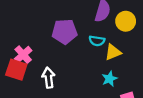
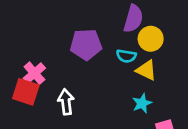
yellow circle: (126, 21) -> (151, 39), moved
yellow triangle: (113, 52) -> (146, 70), turned 48

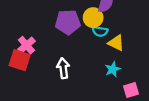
yellow circle: (151, 39) -> (93, 18), moved
white arrow: (66, 102) -> (63, 68), moved

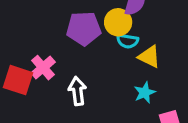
pink cross: (26, 45) -> (43, 68), moved

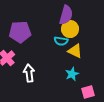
yellow circle: (118, 22) -> (70, 29), moved
purple pentagon: (84, 28) -> (20, 32), moved

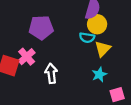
yellow triangle: (75, 51) -> (103, 49), turned 49

